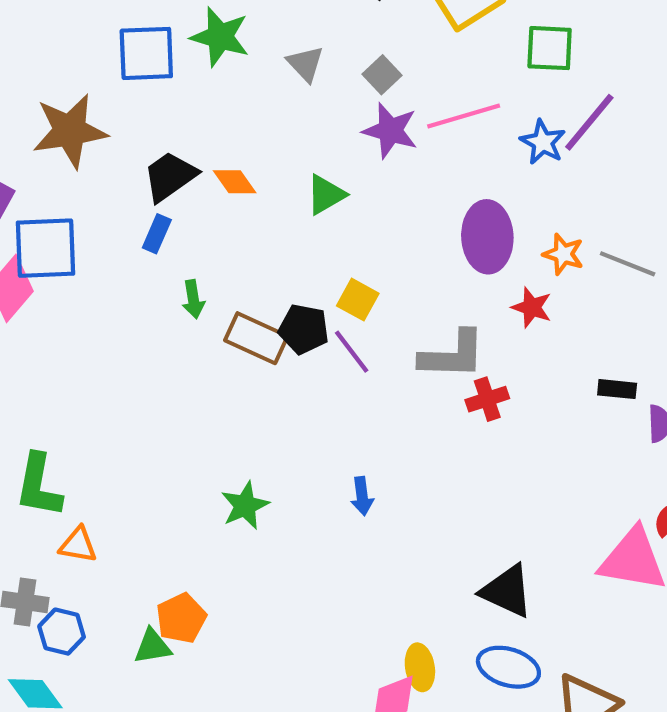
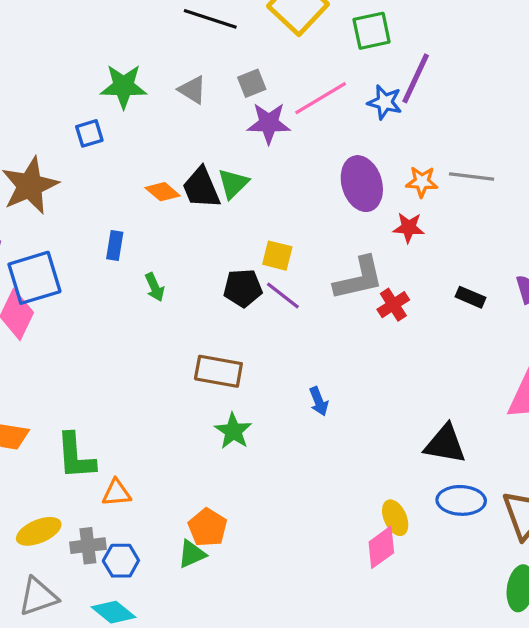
blue square: (146, 53) -> (89, 133), moved, size x0.6
gray square: (382, 75) -> (252, 83), turned 36
black trapezoid: (170, 176) -> (201, 188), moved, turned -63
brown rectangle: (256, 338) -> (218, 371), moved
black rectangle: (617, 389) -> (470, 297), moved, turned 32

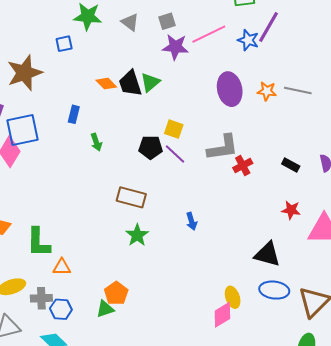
red star: (409, 228) -> (291, 210), moved

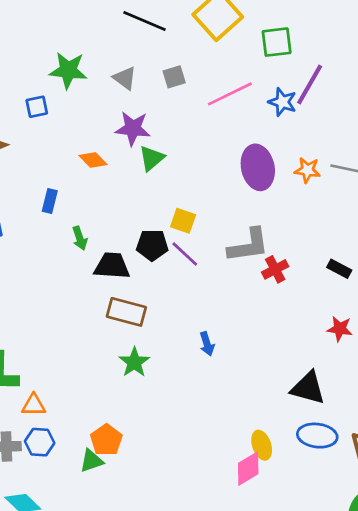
purple star: (175, 47) -> (133, 128), moved
black trapezoid: (130, 83) -> (112, 266), moved, turned 112
blue hexagon: (61, 309) -> (40, 442), moved

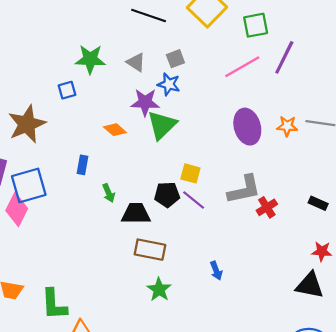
pink line: (230, 94) -> (242, 67), moved
blue star: (282, 102) -> (169, 84), moved
green triangle: (152, 158) -> (162, 125), size x1.4
black triangle: (308, 388) -> (310, 285), moved

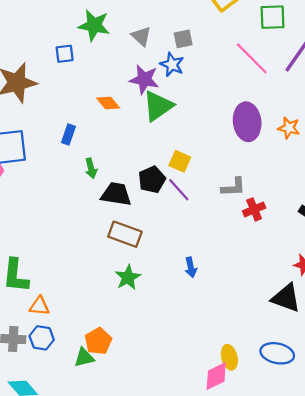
pink line: (242, 67) -> (252, 58), turned 66
gray L-shape: (244, 190) -> (233, 187), size x0.7
black pentagon: (167, 195) -> (152, 180), turned -30

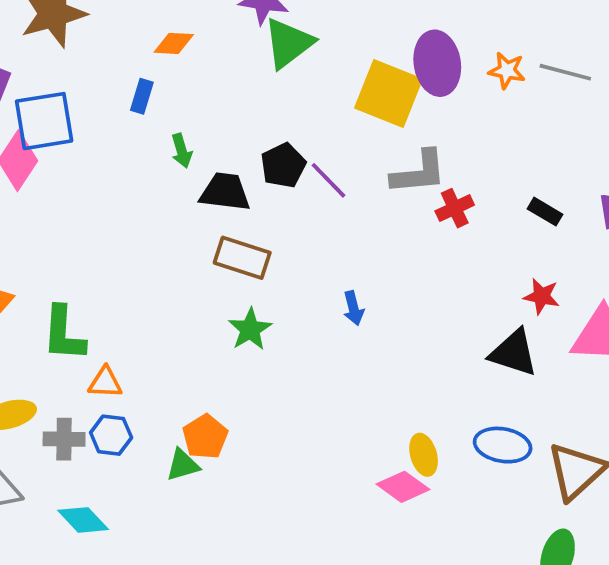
orange diamond: (108, 103) -> (174, 43), moved, turned -45
yellow square: (180, 161) -> (388, 94), moved, size x1.8
gray L-shape: (233, 187) -> (419, 172), size x1.4
pink diamond: (216, 376) -> (403, 487), turned 64

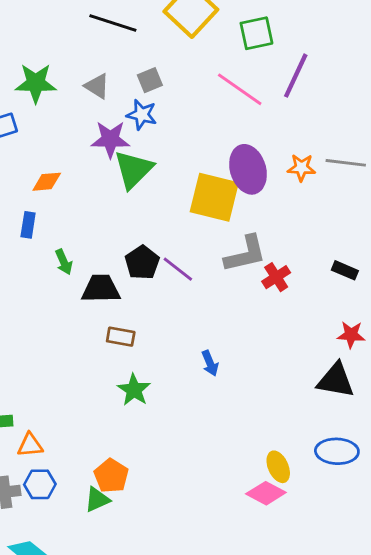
brown rectangle: (242, 258) -> (121, 337), size x0.7

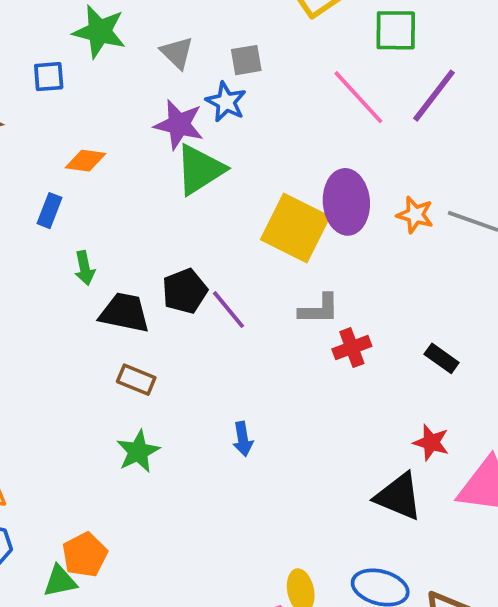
gray L-shape: (245, 254) -> (319, 309), size x0.7

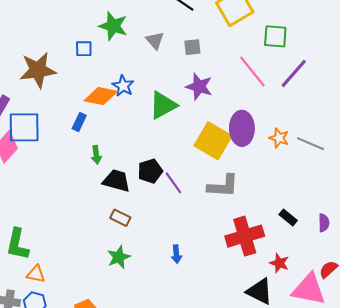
blue star: (226, 102) -> (123, 86), moved
purple star: (179, 125) -> (199, 87), moved
orange diamond: (86, 161) -> (101, 96), size x1.5
gray L-shape: (319, 309) -> (223, 186), size x1.4
red cross: (352, 348) -> (245, 236), moved, size x1.8

